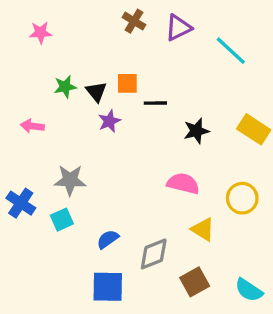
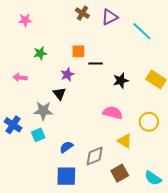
black triangle: (96, 92) -> (59, 94), moved

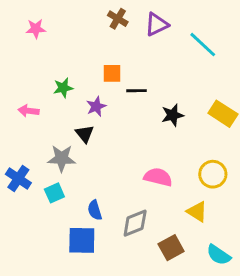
green star: (40, 53) -> (63, 88), moved
pink semicircle: (113, 113) -> (158, 177), moved
yellow triangle: (125, 141) -> (197, 212), moved
blue semicircle: (66, 147) -> (95, 210), turned -72
blue square: (66, 176) -> (82, 240), moved

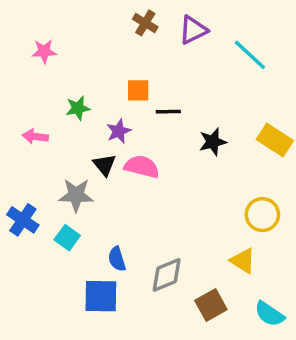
pink star: (36, 29) -> (44, 51), moved
pink semicircle: (158, 177) -> (142, 167), moved
cyan square: (54, 193) -> (67, 238), turned -30

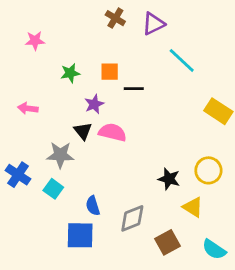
cyan line: (250, 55) -> (182, 60), moved
green star: (78, 108) -> (70, 73), moved
black star: (213, 142) -> (169, 179), moved, turned 30

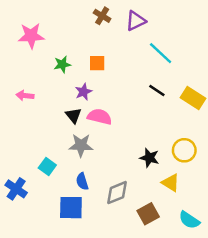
pink star: (35, 41) -> (31, 36), size x1.5
black line: (134, 89) -> (157, 91), moved, turned 35
gray star: (60, 155) -> (81, 145), moved
blue cross: (18, 175) -> (16, 189), moved

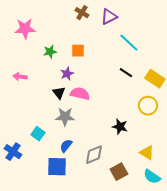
yellow circle: (184, 150) -> (148, 106), moved
blue semicircle: (82, 181) -> (66, 146), turned 56
yellow triangle: (171, 183) -> (147, 153), moved

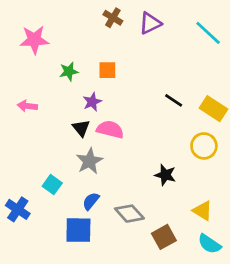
cyan line: (129, 43) -> (208, 33), moved
gray star: (65, 117) -> (89, 161), turned -30
gray diamond: (94, 155) -> (129, 214), turned 70

